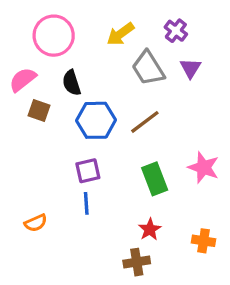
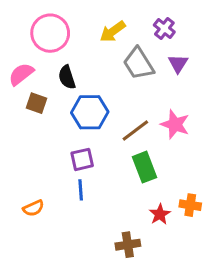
brown line: (145, 122) -> (135, 131), moved
pink star: (204, 168) -> (175, 124), moved
red star: (150, 229) -> (160, 214), moved
orange cross: (204, 241) -> (190, 205), moved

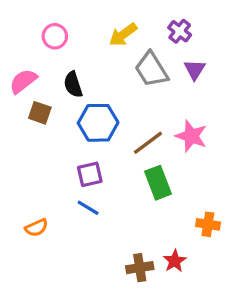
pink circle: (50, 33) -> (55, 36), size x0.6
blue line: (81, 190) -> (88, 208), turned -55
red star: (160, 214) -> (175, 261), moved

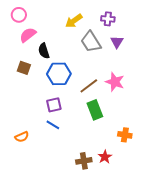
purple cross: (180, 31) -> (108, 19), turned -32
pink circle: (55, 36) -> (19, 15), moved
pink semicircle: (23, 81) -> (28, 35), moved

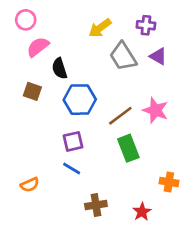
purple triangle: (117, 42) -> (158, 56), turned -32
brown cross: (84, 161) -> (96, 205), moved

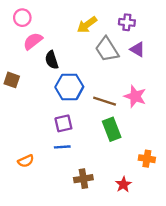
brown square: (32, 91) -> (12, 80), moved
brown line: (120, 116) -> (105, 101), turned 55
blue line: (72, 168) -> (62, 147), turned -35

